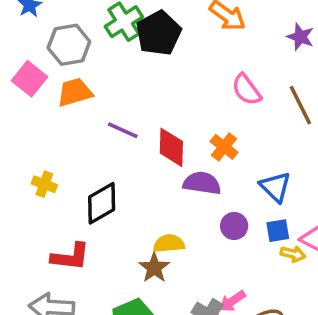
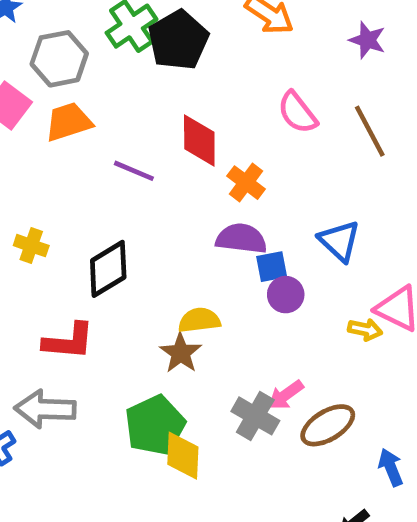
red diamond: (171, 147) -> (199, 140), moved
orange cross: (224, 147) -> (246, 183), moved
blue square: (278, 231) -> (272, 267), moved

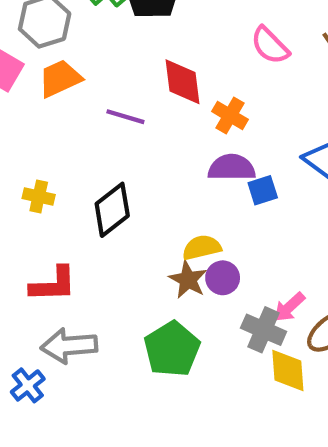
purple circle: (286, 295) -> (223, 278), moved
red L-shape: (69, 341) -> (53, 284), moved
yellow diamond: (183, 456) -> (288, 371), moved

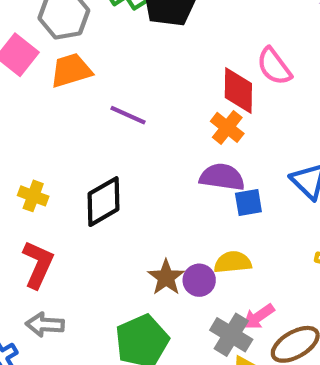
red diamond: (182, 82) -> (238, 90), moved
yellow cross: (39, 197) -> (33, 196), moved
yellow semicircle: (202, 247) -> (233, 262), moved
red L-shape: (53, 284) -> (38, 264), turned -72
gray arrow: (69, 346) -> (45, 325), size x0.7

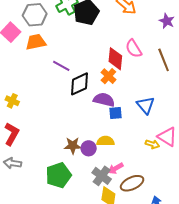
black diamond: (103, 202) -> (79, 84), moved
brown star: (166, 277) -> (73, 146), turned 30

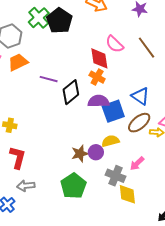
blue square: (116, 113) -> (113, 111), size x1.6
pink arrow: (116, 168) -> (137, 163), moved
brown ellipse: (132, 183) -> (139, 123), moved

